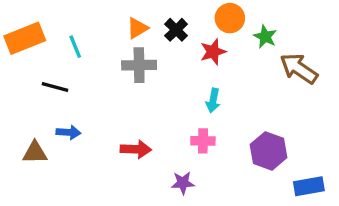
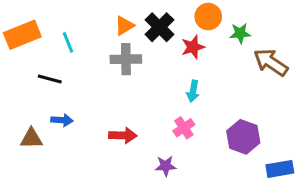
black cross: (176, 30) -> (159, 27), size x1.4
green star: (265, 37) -> (240, 33), turned -30
pink cross: (203, 141) -> (184, 128), turned -35

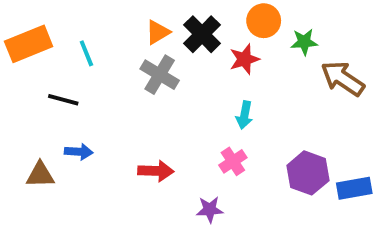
gray cross: (126, 59) -> (160, 75), turned 32
blue rectangle: (280, 169) -> (354, 188), moved

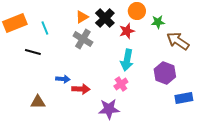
cyan arrow: (244, 115) -> (127, 60), size x1.5
blue arrow: (79, 152) -> (63, 79), moved
purple hexagon: (308, 173) -> (165, 73), moved
brown triangle: (40, 175) -> (38, 102), moved
purple star: (210, 210) -> (109, 109), size x1.5

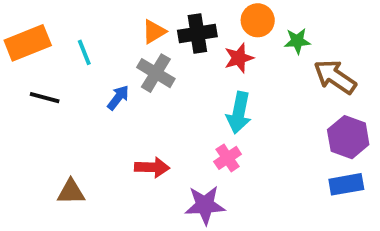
black cross: (105, 18) -> (197, 33), turned 36
black line: (33, 52) -> (45, 98), moved
purple hexagon: (165, 73) -> (348, 137), moved
blue arrow: (63, 79) -> (118, 98), moved, turned -56

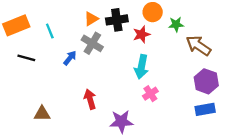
pink cross: (228, 158) -> (150, 94), moved
red arrow: (152, 167) -> (90, 99), turned -108

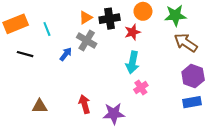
green star: (176, 24) -> (175, 15), moved, size x1.5
red arrow: (90, 99) -> (85, 104), moved

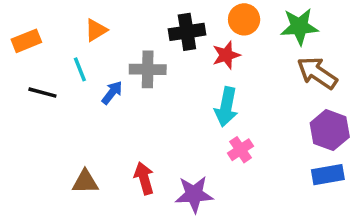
orange triangle: (86, 18) -> (96, 30), moved
orange rectangle: (16, 24) -> (26, 41), size x0.7
cyan line: (47, 29) -> (80, 69), moved
gray cross: (87, 41) -> (148, 69), turned -30
brown triangle: (40, 106) -> (85, 182), moved

